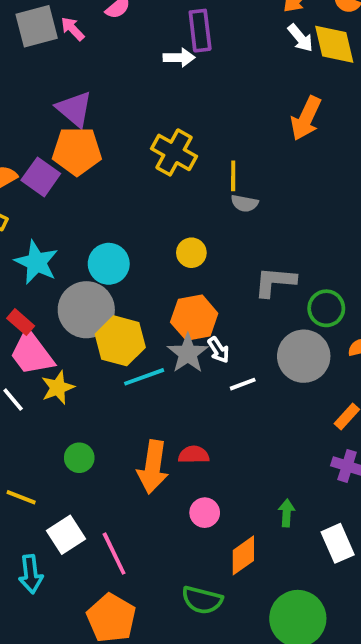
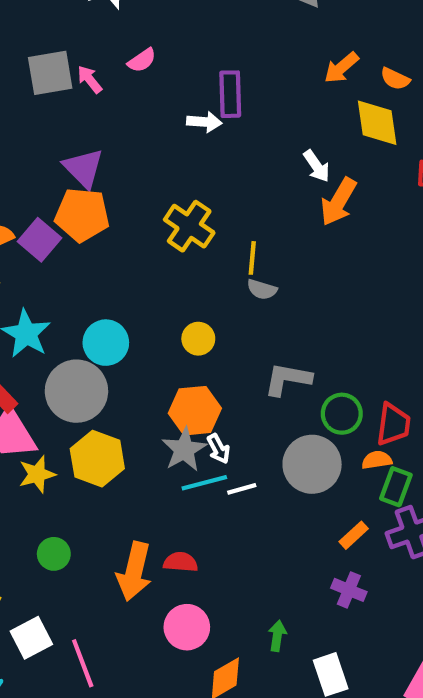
white arrow: (300, 38) -> (317, 166), moved
yellow hexagon: (120, 341) -> (97, 459), moved
cyan line: (144, 377) -> (204, 483), moved
pink circle: (205, 513) -> (187, 627), size x1.4

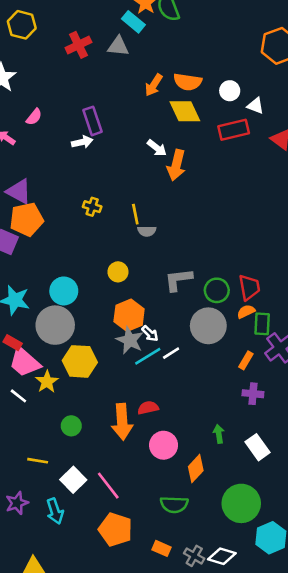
orange semicircle: (395, 79) -> (188, 82), size x1.5
yellow cross: (189, 226) -> (92, 207), size x0.6

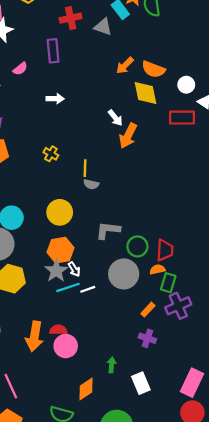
purple rectangle: (93, 121) -> (53, 51), moved
yellow circle: (118, 272) -> (60, 212), size x1.5
pink circle: (164, 445) -> (66, 346), moved

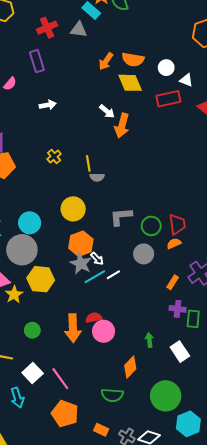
yellow cross: (51, 154) -> (54, 157), turned 32
gray circle: (124, 274) -> (144, 254), size x0.7
green rectangle: (168, 283) -> (193, 319), moved

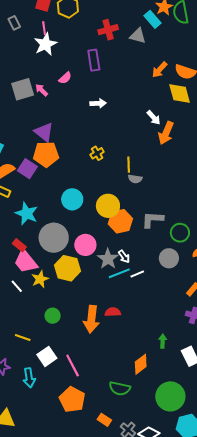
cyan circle: (30, 223) -> (72, 199), moved
orange hexagon: (81, 244) -> (120, 221), moved
pink circle: (104, 331) -> (85, 245), moved

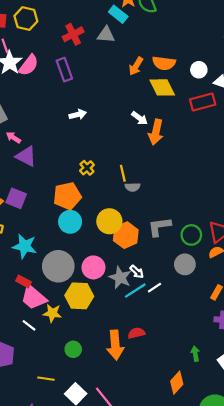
pink semicircle: (65, 78) -> (29, 65), moved, size x1.5
pink arrow: (42, 90) -> (13, 137), moved
orange pentagon: (46, 154) -> (67, 196), moved
yellow star: (40, 279) -> (52, 313), turned -30

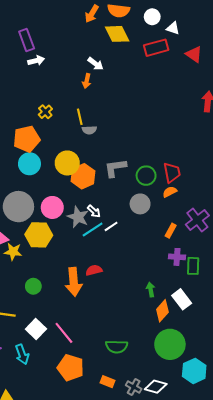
purple rectangle: (64, 70) -> (27, 40), moved
orange arrow: (156, 132) -> (87, 81), moved, size x0.6
orange diamond: (177, 383) -> (162, 311), moved

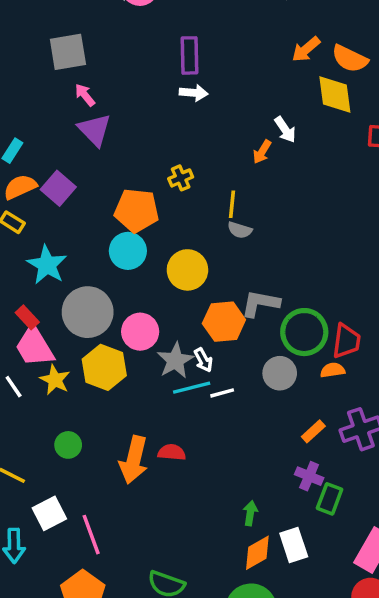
orange hexagon: (83, 176) -> (224, 322), moved
green circle: (146, 176) -> (304, 332), size x1.4

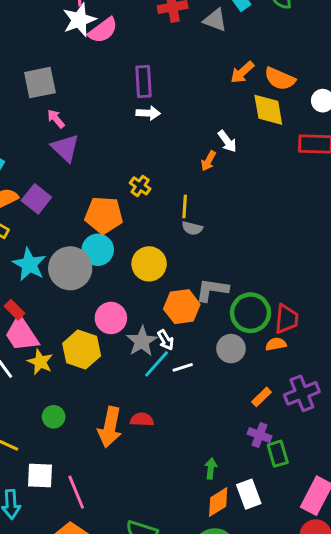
yellow cross: (181, 178) -> (140, 186), turned -30
gray circle: (88, 312) -> (70, 268), moved
cyan line: (192, 388) -> (157, 364), turned -32
green rectangle: (330, 499) -> (278, 454), turned -35
white square: (49, 513) -> (40, 476), turned 32

